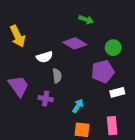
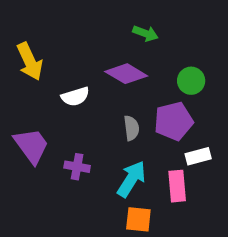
gray semicircle: (57, 76) -> (131, 128), moved
cyan arrow: (78, 106) -> (131, 179), size x1.5
pink rectangle: (112, 126) -> (177, 186), moved

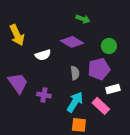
pink rectangle: (177, 186) -> (101, 106), turned -42

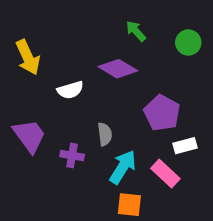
green arrow: (83, 19) -> (136, 31), turned -152
green circle: (109, 46) -> (188, 42), moved
purple pentagon: (99, 69) -> (162, 113), turned -30
gray semicircle: (75, 73) -> (105, 134), moved

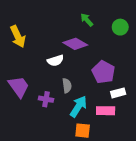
white semicircle: (70, 90) -> (55, 61), moved
pink rectangle: (165, 173) -> (106, 111), turned -42

